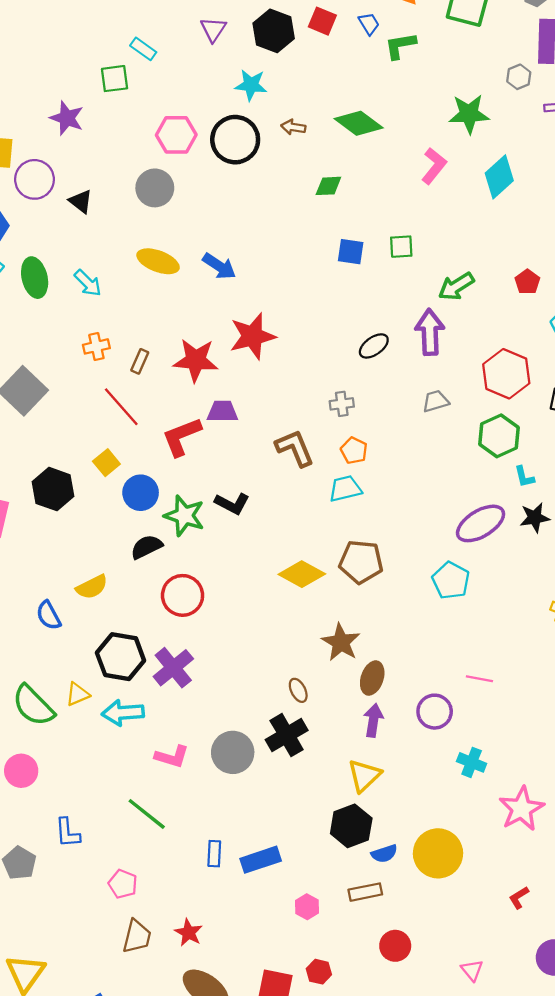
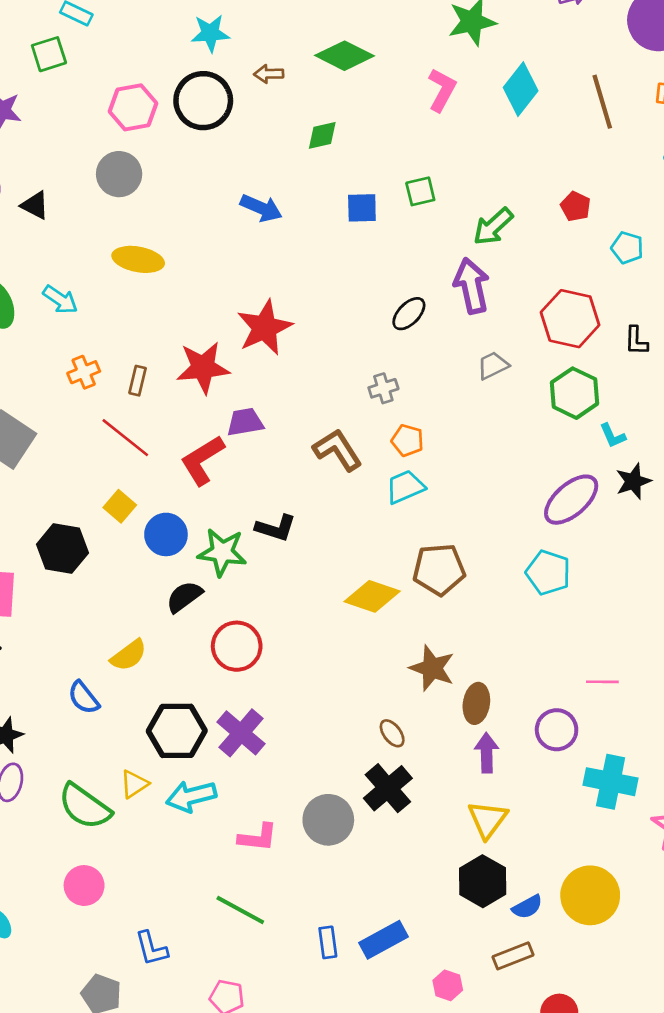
blue arrow: (219, 266) -> (261, 208), moved
cyan cross: (472, 762) -> (611, 782), size x1.5

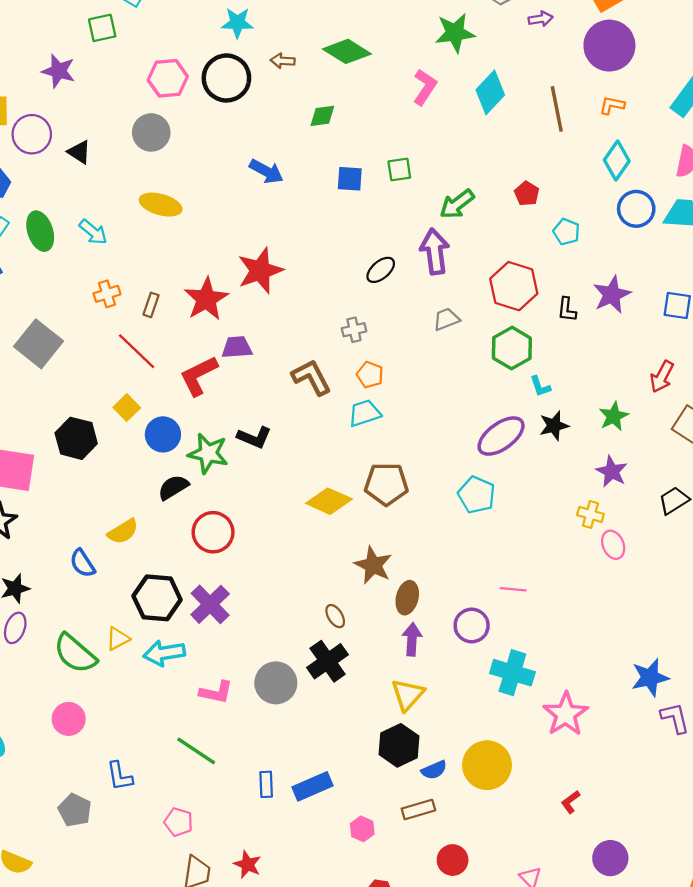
red star: (203, 368) -> (206, 299), turned -30

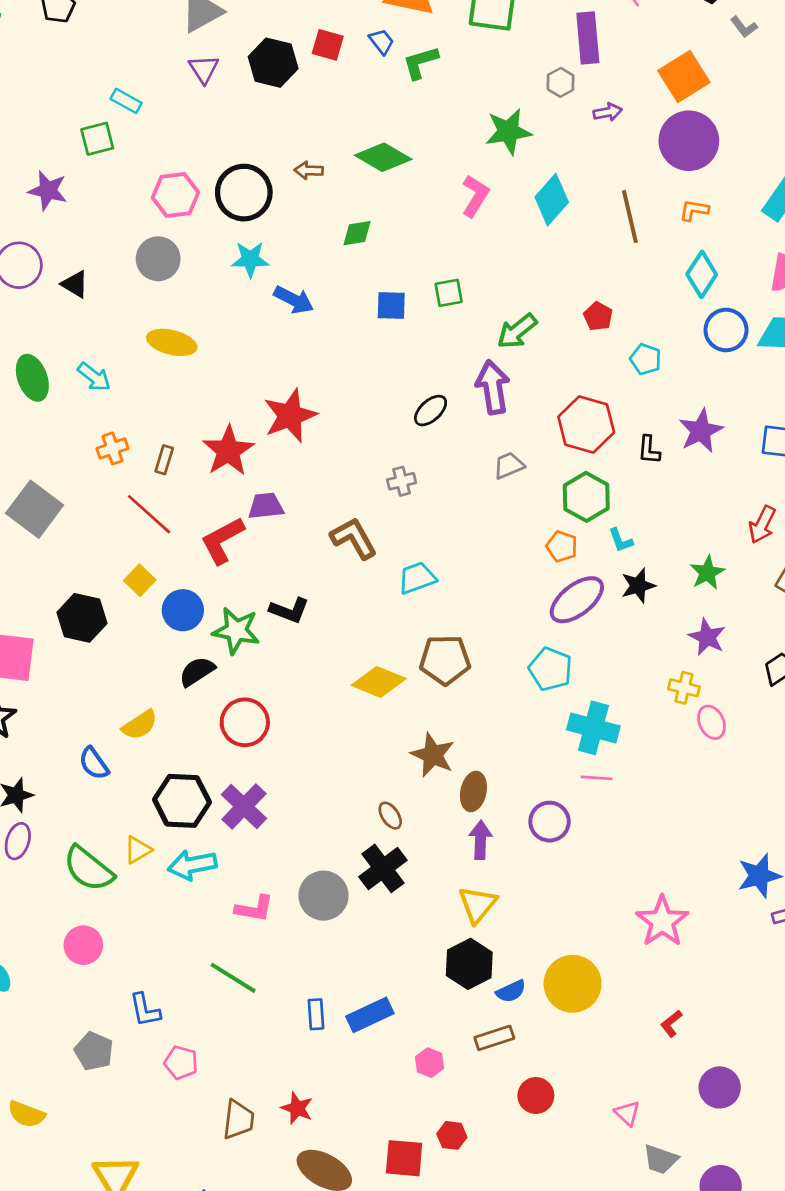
cyan star: (237, 23) -> (250, 259), moved
orange pentagon: (370, 375) -> (562, 546), moved
cyan cross: (512, 673) -> (593, 728), moved
pink pentagon: (178, 822) -> (181, 1063), moved

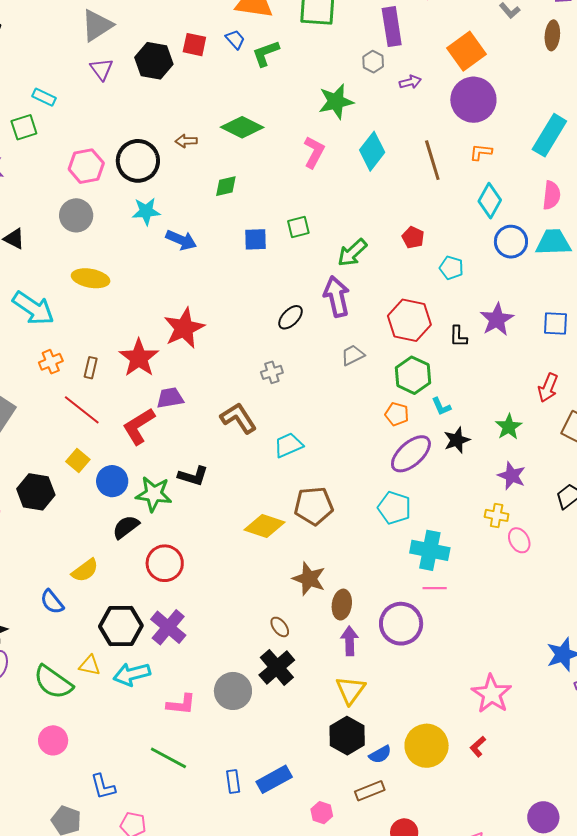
cyan arrow: (94, 377) -> (33, 308), size x1.6
purple circle: (550, 822) -> (401, 624), size x1.4
yellow triangle: (138, 850) -> (90, 665), turned 45
red L-shape: (671, 1024) -> (478, 747), moved

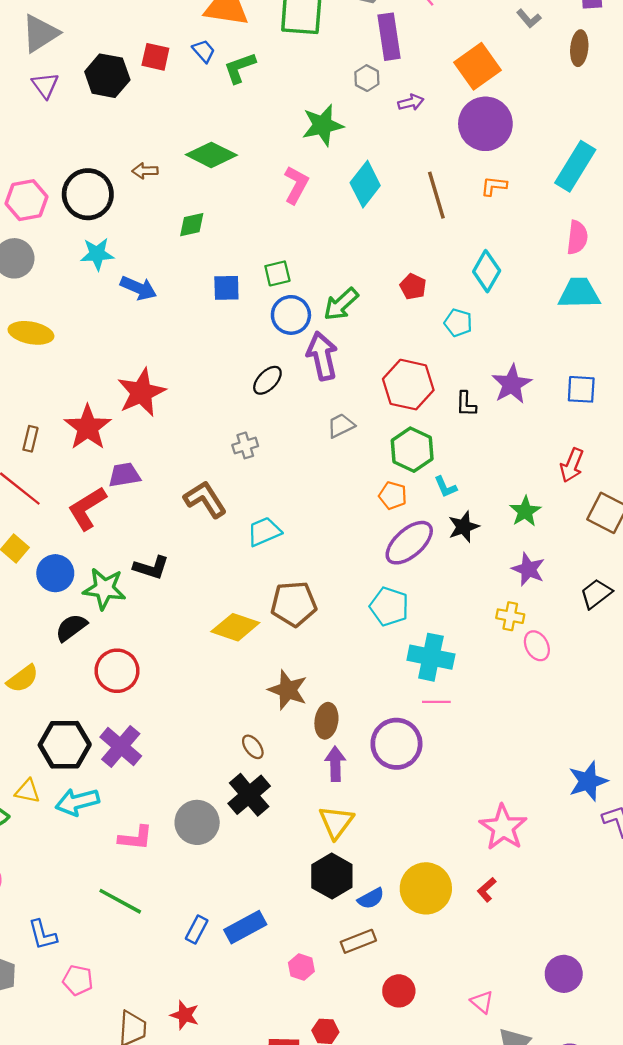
cyan diamond: (490, 201) -> (487, 271), moved
blue circle: (511, 242) -> (291, 315), moved
blue rectangle: (233, 781) -> (197, 929), turned 35

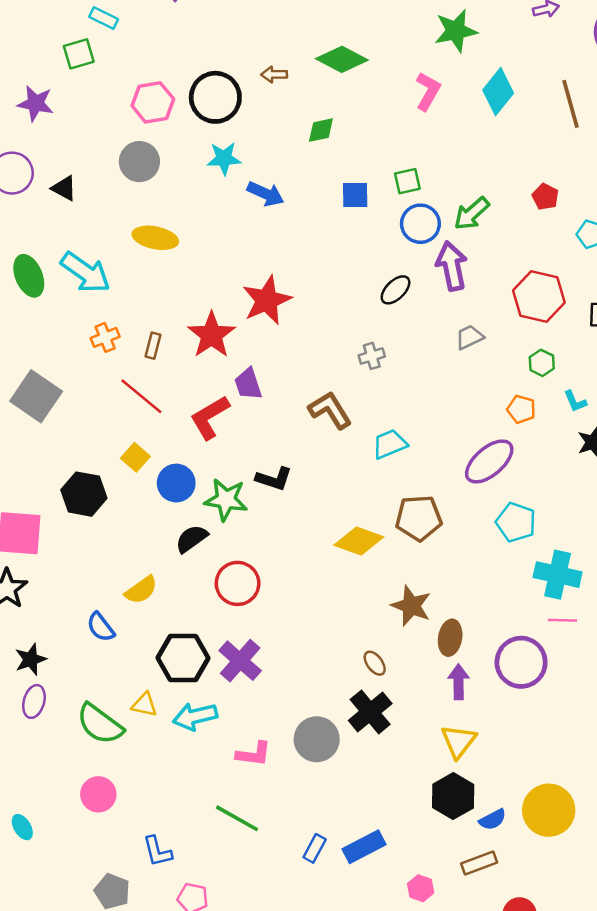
green hexagon: (412, 450) -> (542, 363), size x0.6
purple trapezoid: (124, 475) -> (248, 384), turned -100
purple ellipse: (409, 543) -> (489, 461), moved

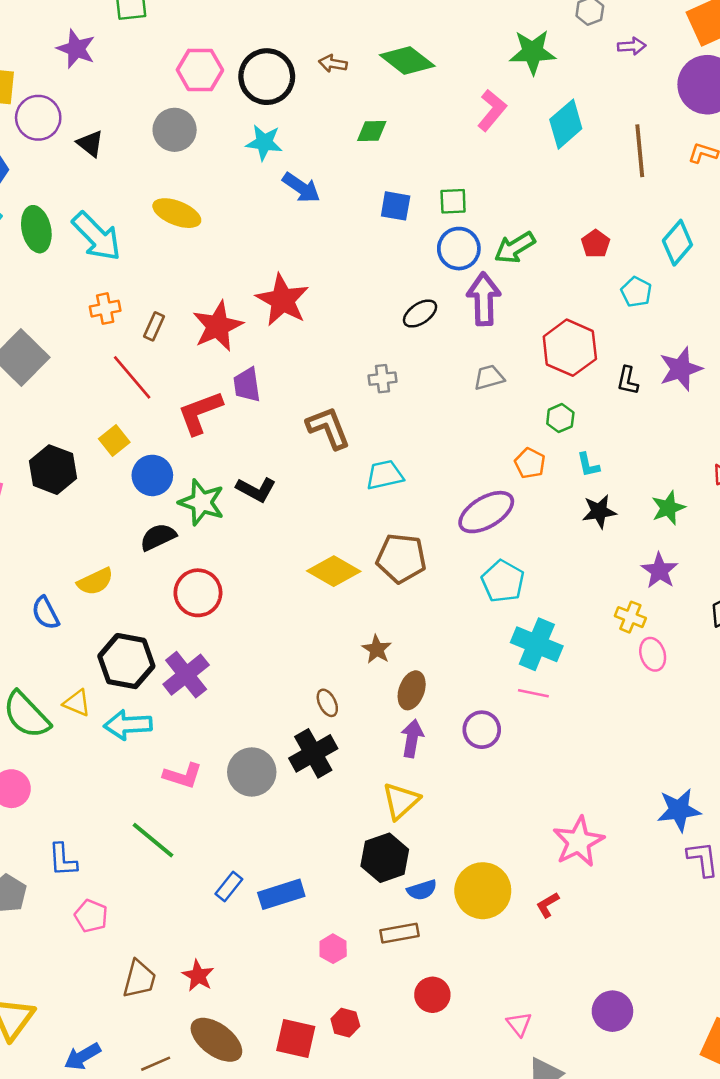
red star: (267, 300) -> (282, 300), turned -30
brown star: (411, 606) -> (377, 649), size x0.7
purple circle: (521, 662) -> (482, 730), size x0.7

